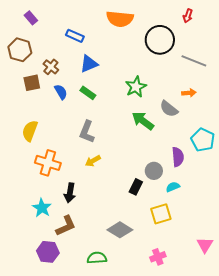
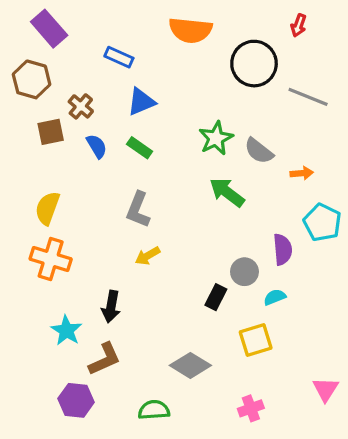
purple rectangle: (31, 18) -> (49, 29), size x1.6
orange arrow: (189, 93) -> (302, 173), moved
gray semicircle: (169, 109) -> (259, 151), moved
orange cross: (48, 163) -> (51, 259), moved

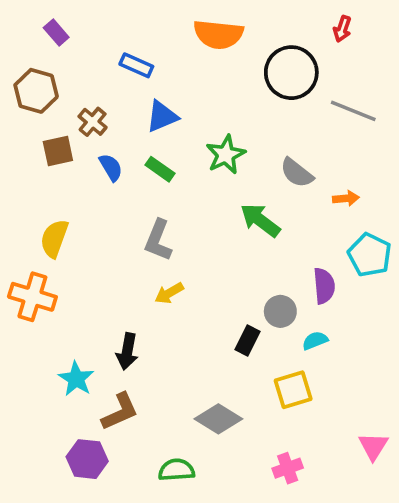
purple rectangle: (49, 29) -> (56, 32), size x0.6
green star: (216, 138) -> (226, 155), moved
orange cross: (51, 259) -> (32, 297), moved

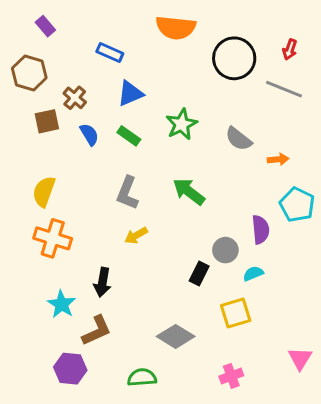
red arrow: (342, 29) -> (290, 50), moved
green arrow: (260, 220) -> (189, 192), moved
orange cross: (32, 297) -> (53, 238), moved

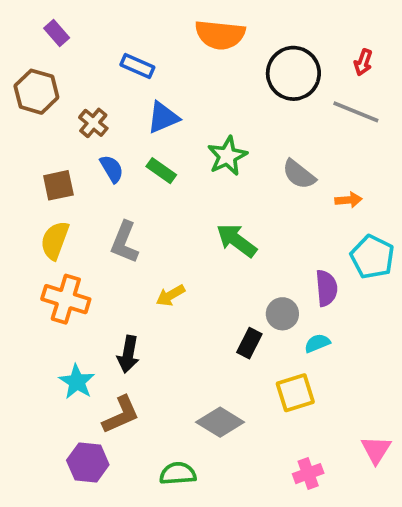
brown square: (47, 121) -> (58, 185), moved
gray L-shape: (127, 193) -> (125, 242), moved
pink cross: (231, 376) -> (308, 474), moved

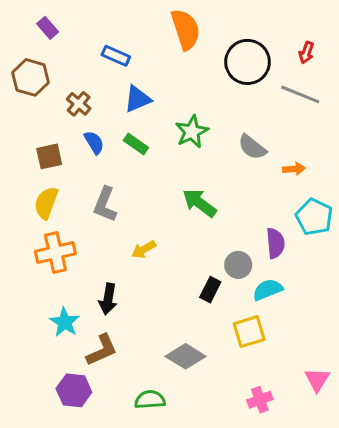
orange semicircle: (220, 35) -> (186, 29), turned -114
orange cross: (66, 299) -> (55, 253), turned -30
cyan semicircle: (317, 343) -> (268, 290), size x1.4

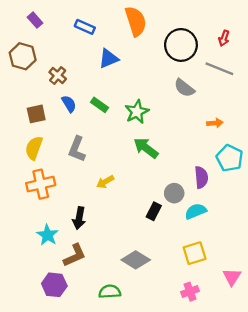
blue rectangle: (116, 56) -> (85, 27), moved
blue triangle: (138, 99) -> (109, 59), moved
green star: (192, 132) -> (137, 112), moved
gray semicircle: (252, 147) -> (184, 88), moved
yellow square: (249, 332) -> (195, 253), moved

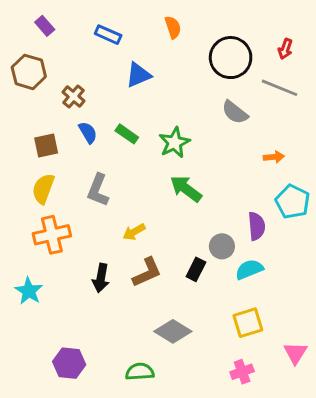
orange semicircle: (136, 21) -> (173, 27), size x0.6
cyan star: (47, 235) -> (29, 291), moved
brown L-shape: (75, 255) -> (147, 272), moved

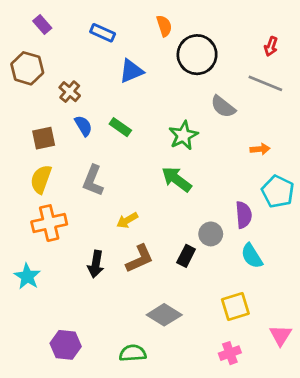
black circle: (231, 58) -> (197, 55), moved
green star: (174, 143) -> (183, 135), moved
cyan semicircle: (249, 269) -> (252, 256), moved, turned -100

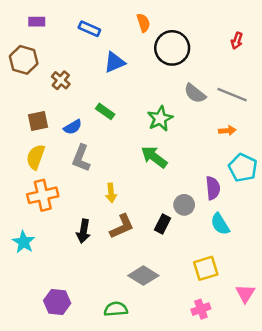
purple rectangle: (42, 25) -> (37, 22), turned -49
gray line: (265, 83) -> (232, 95), moved
blue semicircle: (83, 126) -> (73, 127), moved, turned 90
yellow arrow: (127, 220) -> (111, 193), turned -66

